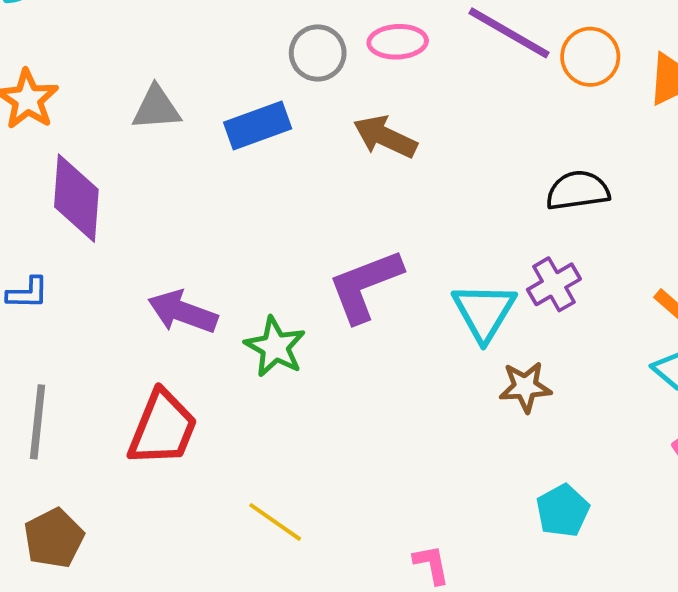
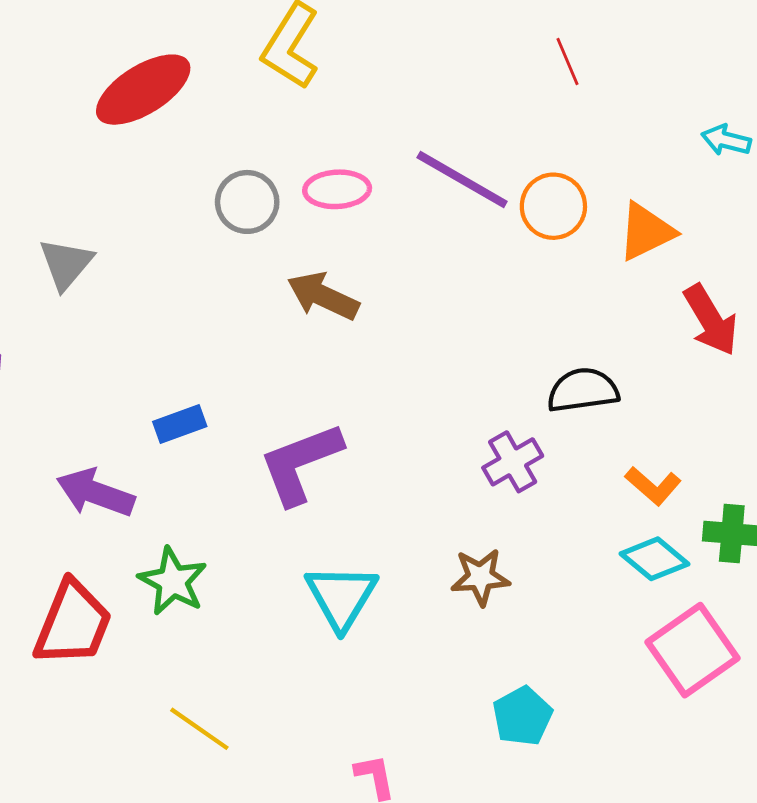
gray triangle: (156, 108) -> (66, 264), turned -46
blue rectangle: (258, 126) -> (180, 424), moved, size x0.7
black semicircle: (578, 191) -> (583, 390), moved
cyan triangle: (484, 312) -> (341, 597), moved
green star: (275, 347) -> (173, 581), moved

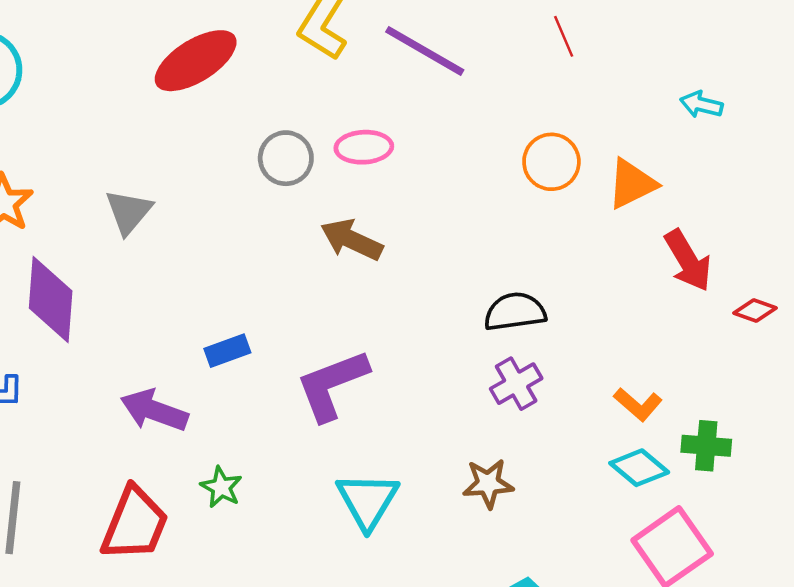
purple line: (462, 179) -> (425, 51), moved
black semicircle: (583, 390) -> (515, 312), moved
green star: (173, 581) -> (221, 487), size x0.7

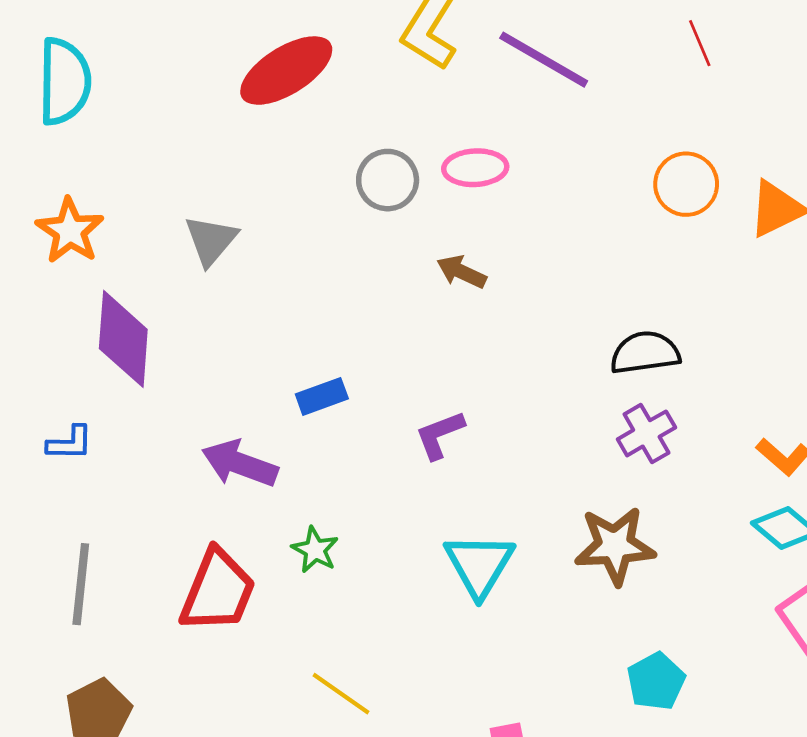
brown arrow: (352, 240) -> (462, 272), size x0.7
purple L-shape: (332, 385) -> (440, 435), size x0.6
brown star: (488, 484) -> (615, 546), size x1.4

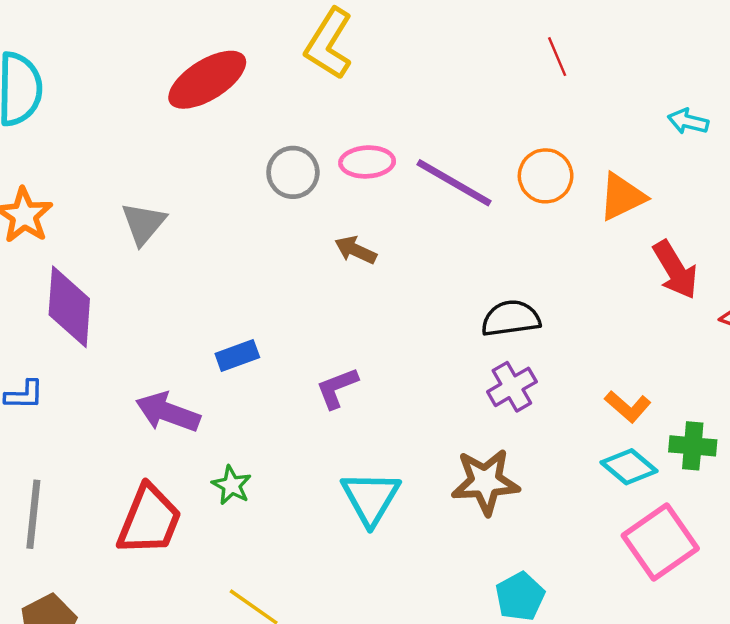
purple line: (544, 60) -> (454, 183), moved

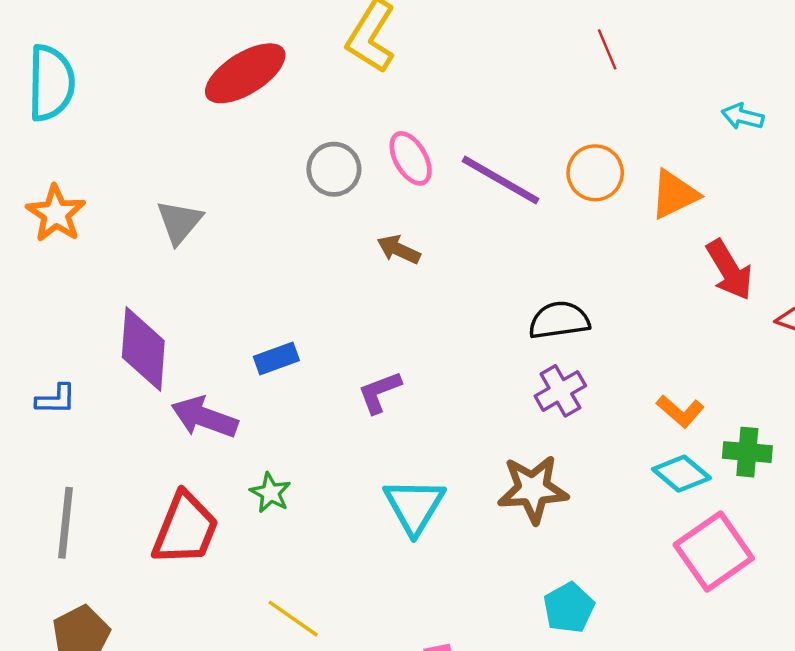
pink ellipse: (367, 162) -> (411, 158), turned 63
purple diamond: (69, 307) -> (143, 349), moved

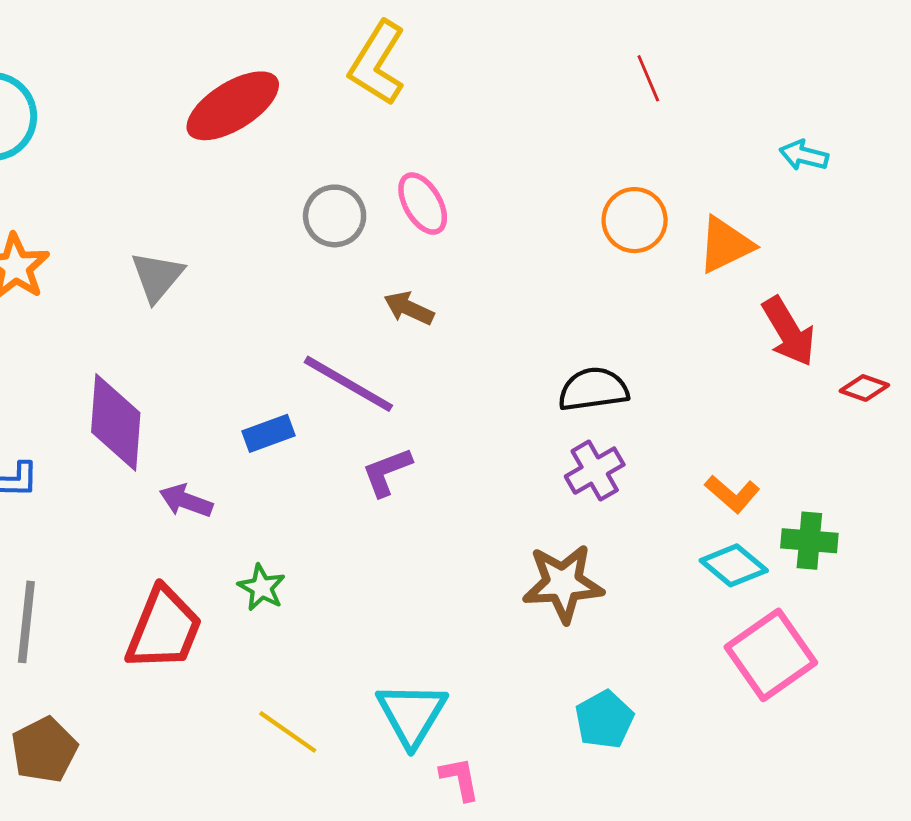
purple line: (500, 180) -> (348, 384), moved
purple arrow: (204, 417) -> (186, 501), size x0.7
cyan triangle: (414, 506) -> (412, 714), moved

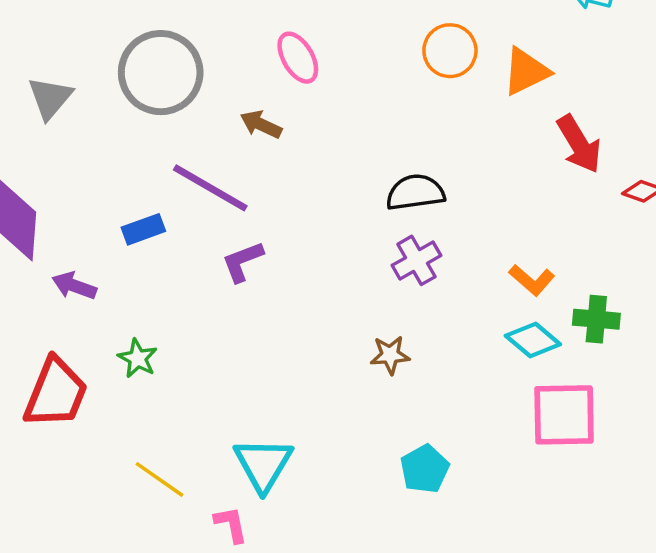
pink ellipse: (423, 204) -> (298, 58), moved
gray circle: (335, 216) -> (161, 73), moved, size x1.6
brown star: (563, 583) -> (390, 355), size x0.6
pink square: (771, 655) -> (564, 415), turned 34
pink L-shape: (460, 779) -> (231, 524), moved

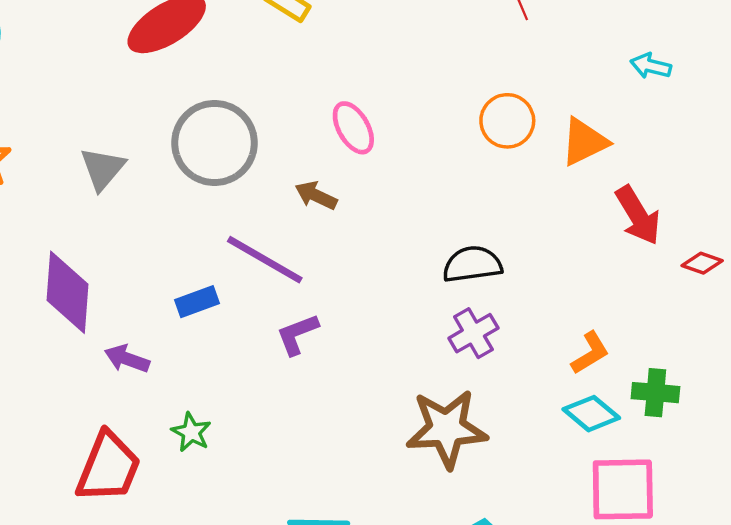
orange L-shape: (532, 280) -> (590, 353), turned -72
brown star: (390, 355) -> (447, 429), size x2.0

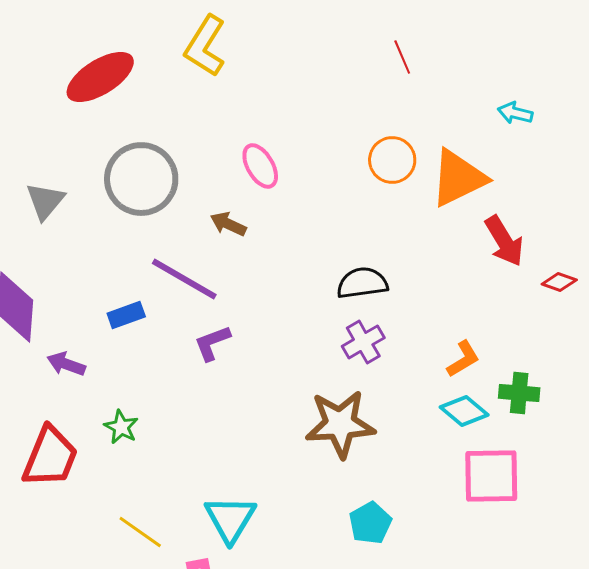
orange triangle: (584, 142) -> (458, 178), size x1.4

